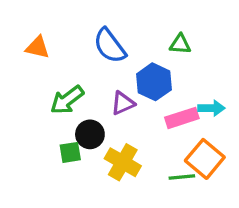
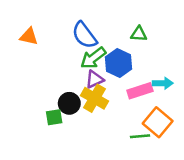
green arrow: (67, 100) -> (93, 58), moved
yellow cross: (123, 162) -> (95, 98), moved

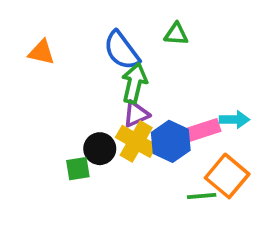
green triangle: (139, 34) -> (176, 34), moved
green arrow: (93, 58) -> (134, 83), turned 140
blue hexagon: (119, 63) -> (171, 141), moved

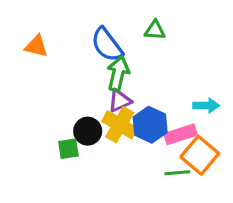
pink rectangle: (202, 130) -> (181, 134), moved

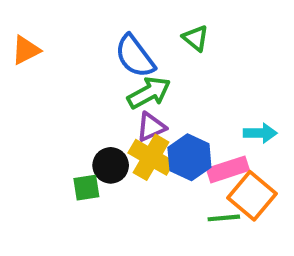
green triangle: (155, 30) -> (195, 38), turned 35
orange triangle: (36, 46) -> (26, 50), moved, turned -40
green arrow: (118, 73) -> (149, 93), turned 48

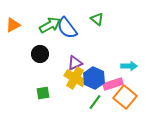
green arrow: (149, 93) -> (50, 25), moved
black circle: (111, 165) -> (40, 54), moved
green line: (224, 218) -> (95, 102), moved, turned -49

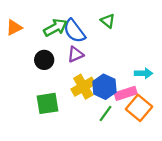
purple triangle: (75, 63) -> (75, 54), moved
yellow cross: (75, 78) -> (83, 87), turned 30
green square: (43, 93) -> (48, 103), size x1.5

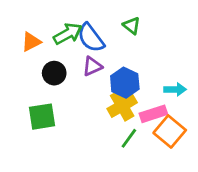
orange triangle: (14, 28) -> (31, 42), moved
yellow cross: (83, 87) -> (122, 106), moved
blue hexagon: (104, 87) -> (125, 83), moved
green square: (48, 103) -> (42, 117), moved

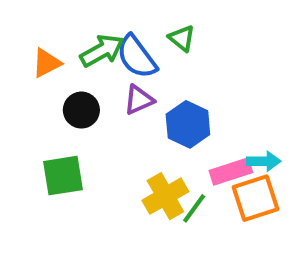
green triangle: (132, 26) -> (182, 38), moved
cyan arrow: (175, 89) -> (264, 161), moved
yellow cross: (122, 106) -> (165, 196), moved
orange square: (170, 132) -> (256, 198), turned 32

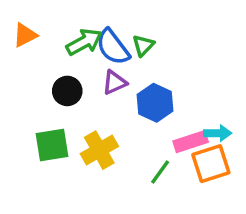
green triangle: (182, 38) -> (143, 45), moved, turned 35
orange triangle: (47, 63) -> (25, 35), moved
yellow cross: (165, 196) -> (99, 150), moved

